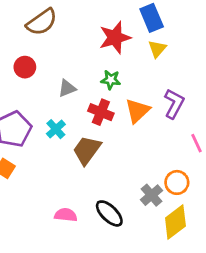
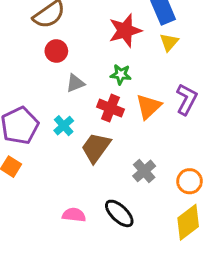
red circle: (25, 67) -> (56, 51), moved
gray cross: (152, 195) -> (144, 171), moved

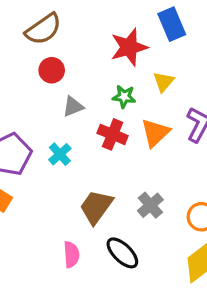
yellow triangle: (169, 42) -> (164, 82), moved
brown trapezoid: (96, 148) -> (96, 207), moved
pink semicircle: (74, 215) -> (71, 255), turned 80

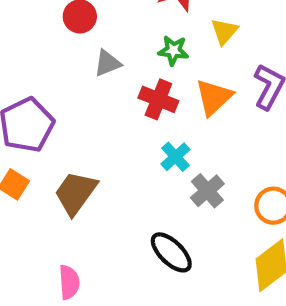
cyan cross: (60, 154) -> (175, 157), moved
brown trapezoid: (96, 207) -> (76, 193), moved
pink semicircle: (71, 255) -> (69, 282), moved

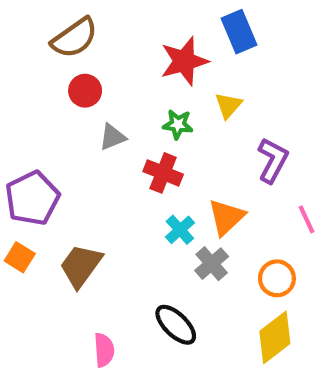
orange triangle: (214, 97) -> (226, 217), moved
pink semicircle: (69, 282) -> (104, 350), moved

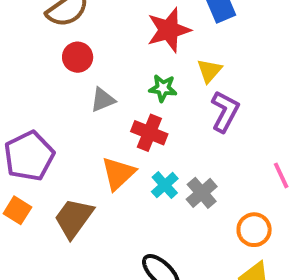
purple L-shape: (273, 160) -> (225, 111), moved
orange triangle: (226, 217) -> (118, 173), moved
gray cross: (212, 264) -> (202, 193), moved

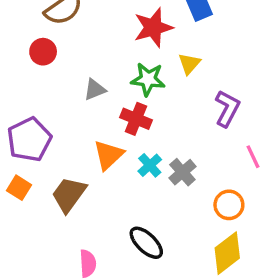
red circle: (78, 57) -> (43, 52), moved
green star: (163, 88) -> (148, 79), size x1.4
purple L-shape: (225, 111) -> (227, 108), moved

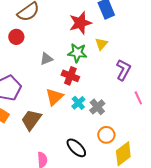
orange circle: (229, 205) -> (106, 135), moved

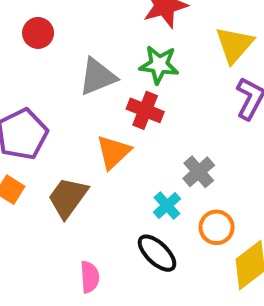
yellow triangle: (101, 44) -> (234, 45), moved, size x1.5
gray triangle: (46, 59) -> (98, 77), size x1.5
cyan cross: (78, 103) -> (167, 206), moved

